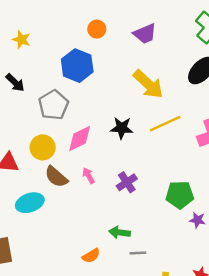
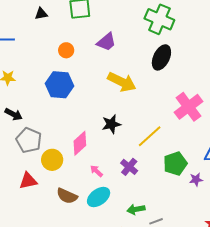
gray pentagon: (54, 105) -> (29, 140), moved
yellow line: (165, 124) -> (150, 136), moved
brown semicircle: (56, 177) -> (67, 196), moved
cyan ellipse: (30, 203) -> (99, 197), moved

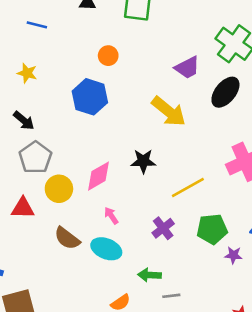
purple trapezoid: (106, 42) -> (187, 68), moved
purple cross: (129, 167) -> (163, 228), moved
cyan ellipse: (99, 197) -> (106, 249), turned 45

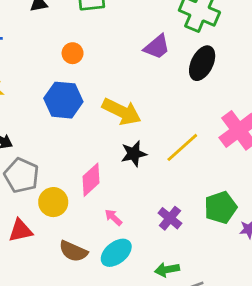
yellow arrow: (169, 111) -> (122, 112), moved
yellow line: (188, 187) -> (182, 147), moved
cyan ellipse: (106, 249) -> (116, 253), turned -48

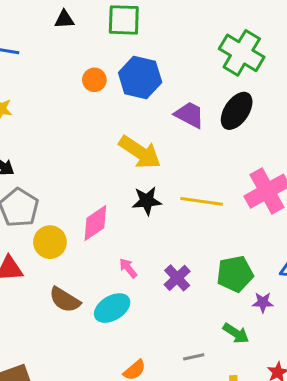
purple trapezoid: (157, 47) -> (189, 115), moved, turned -120
blue hexagon: (63, 100) -> (140, 77), moved
yellow line: (182, 147) -> (202, 201), turned 42
pink arrow: (113, 217) -> (128, 268), moved
green arrow: (167, 270) -> (236, 333), moved, turned -145

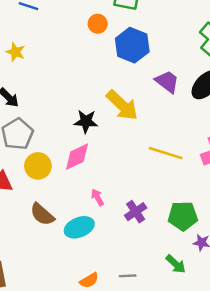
orange circle: (94, 80) -> (98, 24), moved
black star: (147, 201) -> (86, 121), moved
gray line: (194, 357) -> (128, 276), moved

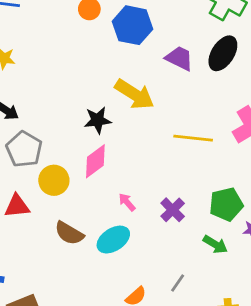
green arrow: (176, 264) -> (215, 244), moved
gray line: (128, 276) -> (178, 283), turned -42

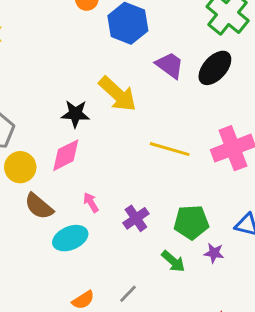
brown semicircle: (69, 233) -> (39, 206), moved

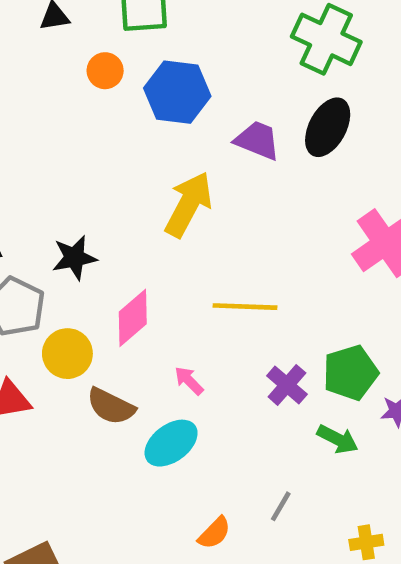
yellow arrow: (118, 94) -> (189, 204), turned -90
black star: (75, 114) -> (74, 258), moved
yellow line: (170, 149) -> (245, 307), moved
purple cross: (136, 218) -> (287, 385), moved

